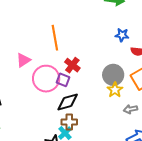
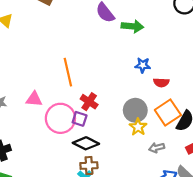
pink triangle: (23, 60) -> (34, 99), turned 42
black diamond: (68, 102) -> (86, 143), turned 45

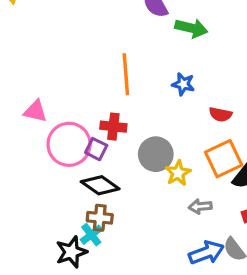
blue star: (143, 65) -> (183, 84), moved
orange line: (68, 72) -> (126, 74), moved
red cross: (89, 102) -> (113, 127), turned -36
gray circle: (135, 110) -> (156, 154), moved

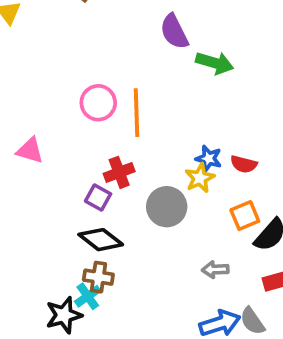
blue star: (183, 84) -> (209, 159), moved
red cross: (113, 127) -> (119, 172), turned -30
pink circle: (69, 144) -> (98, 103), moved, size x0.7
orange square: (224, 159) -> (245, 216), size x0.7
yellow star: (178, 173) -> (200, 178), moved

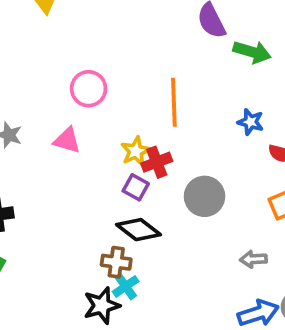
pink circle: (98, 103) -> (89, 89), moved
blue star: (209, 159) -> (250, 122), moved
yellow star: (200, 178) -> (136, 151), moved
brown cross: (98, 277) -> (116, 262), moved

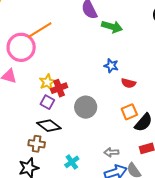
pink circle: (89, 89) -> (21, 47), size x1.4
orange line: (174, 102) -> (40, 30), moved, turned 60
gray arrow: (253, 259) -> (111, 152), moved
cyan cross: (126, 286) -> (72, 162), moved

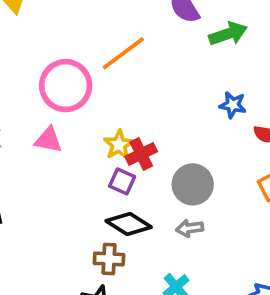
green arrow: (112, 27) -> (228, 34), turned -30
orange line: (40, 30) -> (123, 53), moved
gray arrow: (111, 152) -> (190, 228), moved

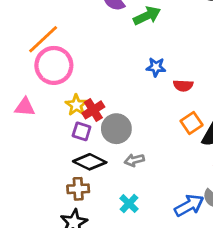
orange line: (123, 53) -> (43, 39), moved
pink circle: (66, 86) -> (54, 65), moved
gray circle: (193, 184) -> (116, 129), moved

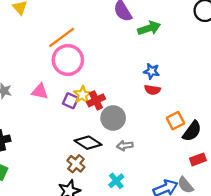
red semicircle: (183, 86) -> (152, 90), moved
purple square: (82, 131) -> (70, 101), moved
brown cross: (78, 189) -> (76, 164), turned 36

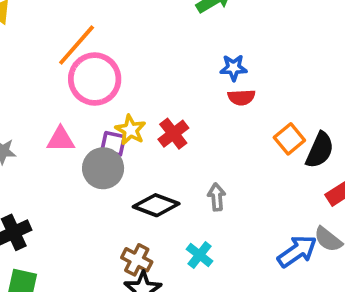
red cross: (96, 100) -> (173, 134), moved
gray circle: (113, 118) -> (103, 168), moved
gray arrow: (125, 146) -> (217, 197), turned 105
brown cross: (76, 164) -> (137, 260), moved
cyan cross: (116, 181) -> (200, 255), moved

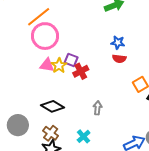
pink triangle: (61, 139) -> (47, 65), moved
purple square: (113, 144) -> (71, 60), moved
gray circle: (103, 168) -> (18, 125), moved
black diamond: (156, 205) -> (53, 106), moved

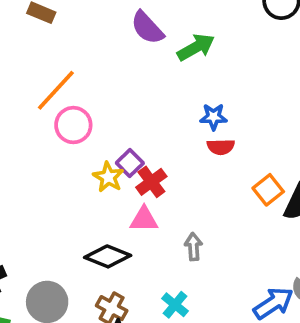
pink circle: (45, 36) -> (73, 125), size x0.7
purple square: (71, 60) -> (130, 163), turned 32
pink triangle: (47, 65) -> (144, 219), moved

